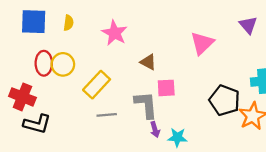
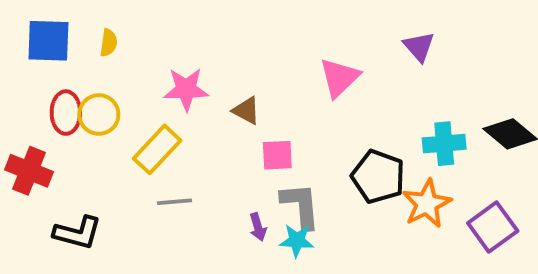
pink star: (115, 33) -> (186, 89), moved, turned -30
gray L-shape: (146, 105) -> (301, 206), moved
black L-shape: (37, 124) -> (77, 233), moved

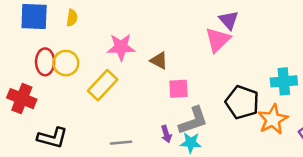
purple triangle: (419, 47) -> (229, 20), moved
gray line: (174, 202) -> (121, 143), moved
gray L-shape: (301, 206) -> (193, 121), turned 76

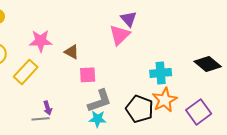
cyan cross: (284, 81) -> (161, 73), moved
black pentagon: (242, 102) -> (140, 109), moved
purple arrow: (166, 134) -> (48, 108), moved

